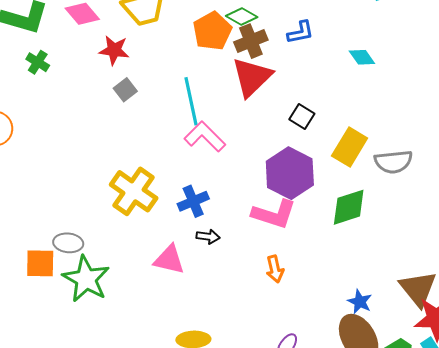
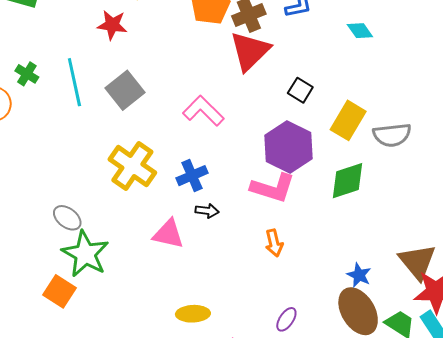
green cross: (38, 62) -> (27, 74), moved
gray square: (125, 90) -> (125, 90), moved, size x1.6
cyan line: (191, 101) -> (74, 82), moved
gray ellipse: (68, 243) -> (67, 218), turned 32
orange square: (40, 263) -> (59, 291), moved, turned 32

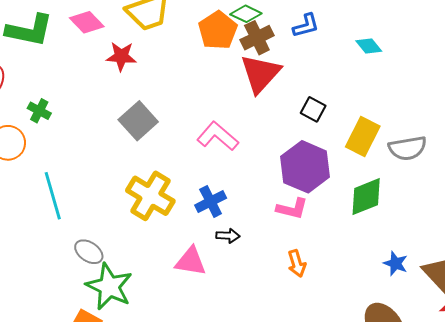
cyan line: (74, 82) -> (53, 196), moved
pink L-shape: (273, 188) -> (292, 209), size x0.7
blue star: (359, 275) -> (396, 263), moved

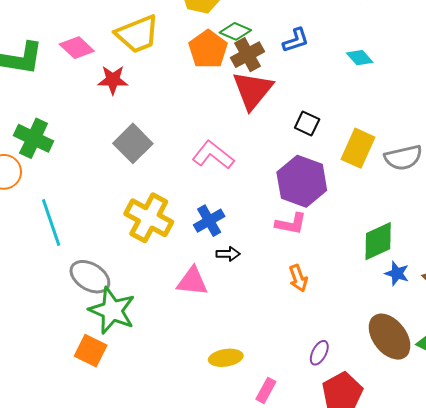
green cross: (39, 111) -> (34, 138), size x1.6
green diamond: (366, 197) -> (378, 241), moved
gray ellipse: (89, 252) -> (90, 277), size x1.4

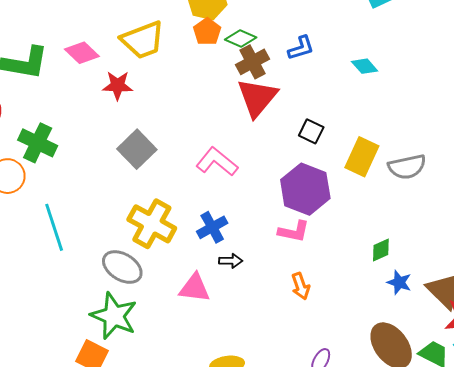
orange pentagon: (208, 49) -> (207, 32), moved, size x0.7
green diamond: (378, 241) -> (381, 250), size x0.6
gray ellipse: (90, 277) -> (122, 267), moved

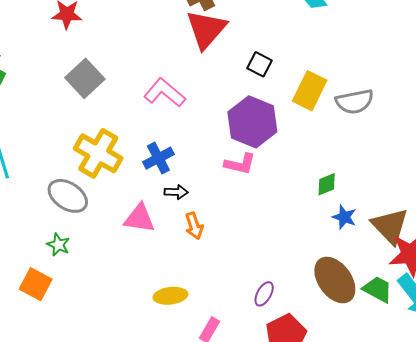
orange arrow: (301, 286) -> (194, 226), moved
green star: (114, 316) -> (58, 245), size x0.5

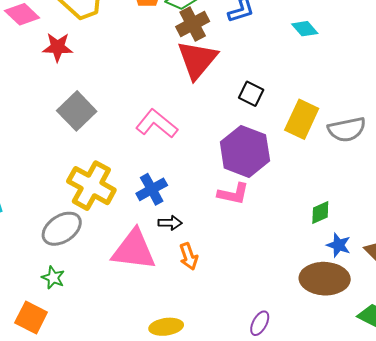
gray ellipse: (68, 196) -> (62, 229), turned -66
pink triangle: (140, 218) -> (134, 250), size x1.4
brown ellipse: (335, 280) -> (325, 279), moved, turned -51

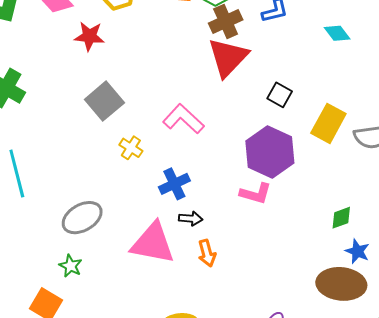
yellow cross: (91, 186) -> (131, 148), moved, size x0.5

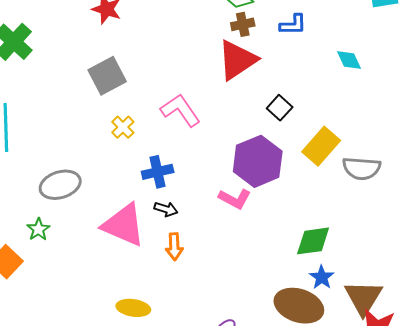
brown cross: (226, 22) -> (243, 24), size x0.7
green diamond: (341, 218) -> (313, 241), size x1.5

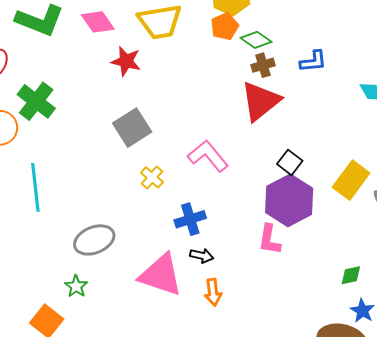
black square: (280, 108) -> (290, 162), moved
pink L-shape: (235, 199) -> (269, 240), turned 76
green diamond: (313, 241) -> (351, 275), size x0.6

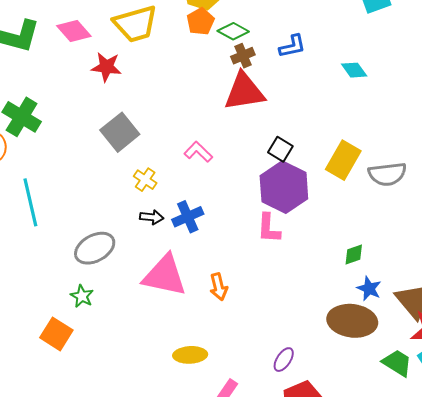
red triangle: (260, 101) -> (244, 92), turned 36
pink L-shape: (208, 156) -> (198, 152), size x0.7
black arrow: (202, 256) -> (152, 217), moved

